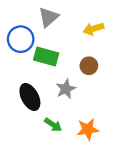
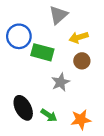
gray triangle: (48, 17) -> (58, 15), moved
yellow arrow: (94, 29) -> (79, 37), moved
black ellipse: (30, 97) -> (23, 108), moved

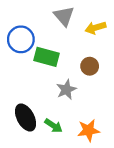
gray triangle: (58, 15) -> (64, 16), turned -30
yellow arrow: (79, 37) -> (95, 28), moved

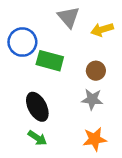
gray star: (66, 90) -> (92, 99), moved, turned 30
black ellipse: (26, 118) -> (37, 107), moved
green arrow: (54, 126) -> (37, 138), moved

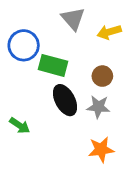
black ellipse: (37, 107) -> (65, 100), moved
green arrow: (37, 138) -> (20, 125), moved

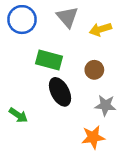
blue circle: (24, 45) -> (22, 20), moved
gray star: (98, 107) -> (105, 105), moved

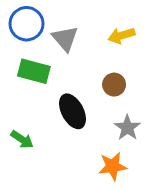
gray triangle: (67, 17) -> (65, 39), moved
green rectangle: (49, 60) -> (34, 71), moved
gray star: (105, 105) -> (127, 128), turned 30

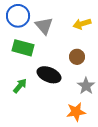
black ellipse: (72, 111) -> (49, 75), turned -40
green arrow: (22, 139) -> (20, 86), moved, turned -84

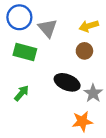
brown circle: (77, 57) -> (84, 51), moved
black ellipse: (49, 75) -> (67, 82), moved

